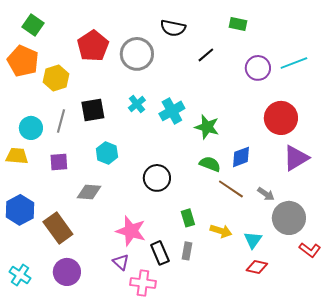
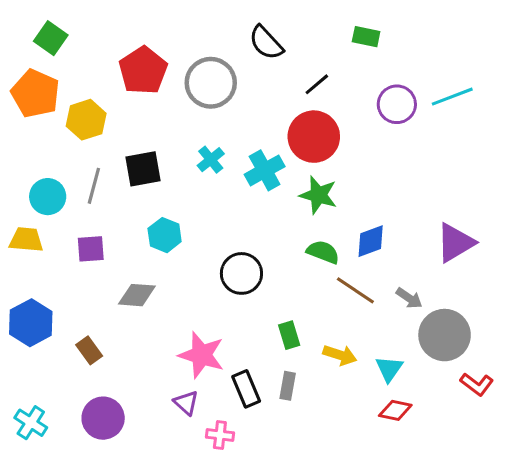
black semicircle: (173, 28) -> (266, 43), turned 35
red circle: (281, 118) -> (314, 137), moved
brown rectangle: (58, 228) -> (89, 350), size x0.6
pink cross: (143, 283) -> (220, 435), size x0.7

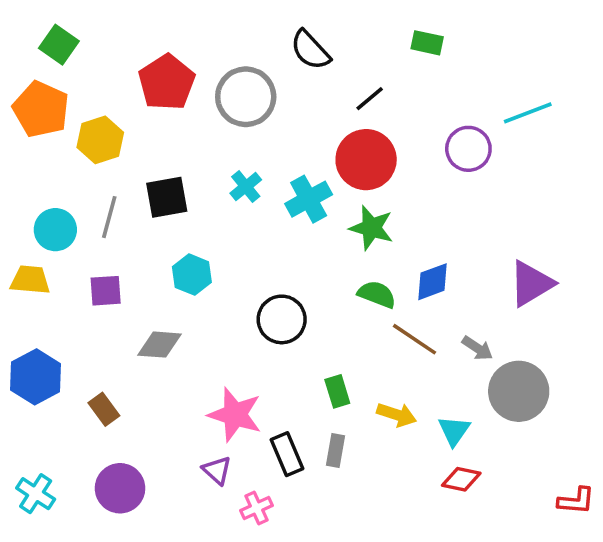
purple circle: (397, 104) -> (468, 149), moved
red L-shape: (477, 384) -> (576, 501), moved, turned -32
pink cross: (220, 435) -> (256, 508), turned -32

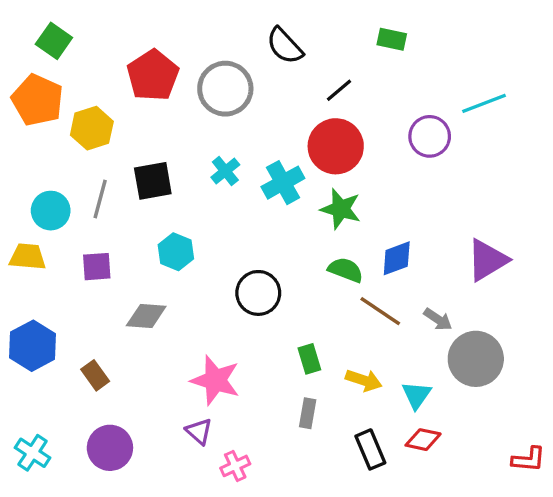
black rectangle: (287, 454) -> (370, 449), moved

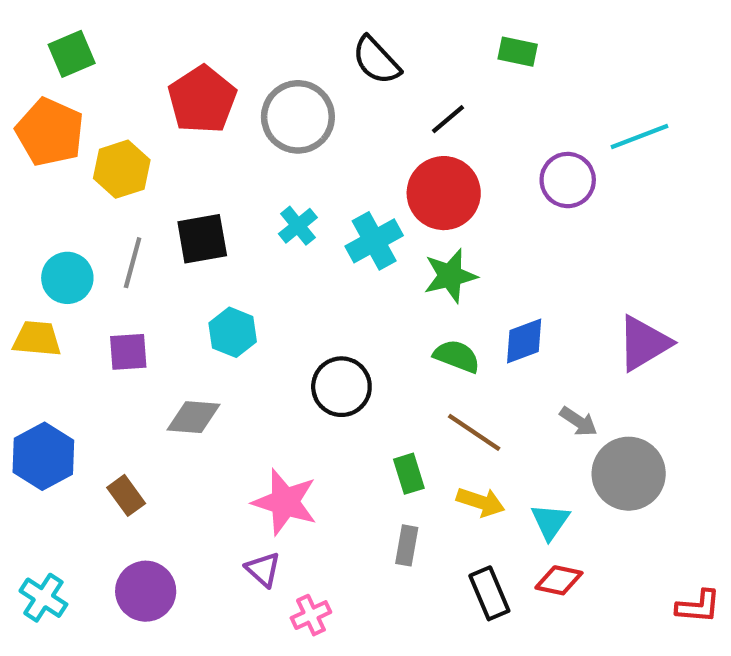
green square: (54, 41) -> (72, 54), turned 32
green star: (341, 209) -> (450, 276), turned -30
brown line: (380, 311) -> (474, 432), moved

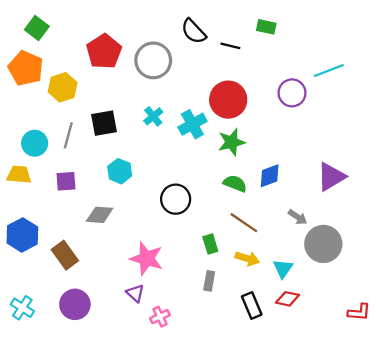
green square: (72, 54) -> (37, 28), turned -30
black line: (448, 119) -> (230, 46), moved, turned 54
brown rectangle: (126, 495) -> (65, 255), size x1.4

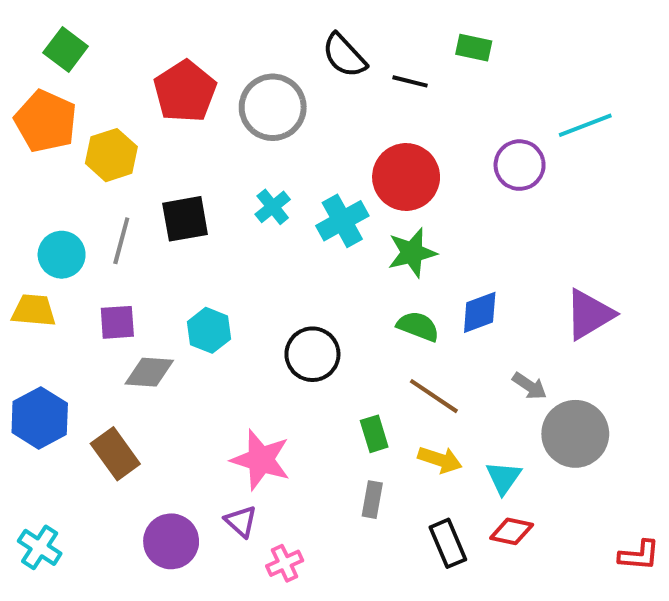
cyan hexagon: (120, 171) -> (209, 330), moved
gray diamond: (100, 215) -> (149, 372), moved
purple circle: (75, 304) -> (171, 541), moved

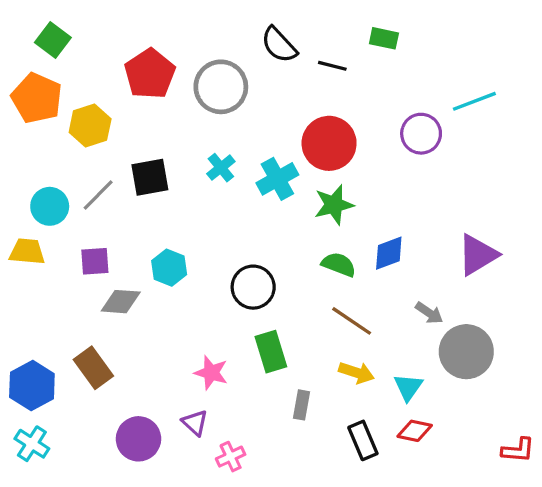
gray line: (121, 241) -> (98, 195), turned 30
blue hexagon: (40, 418) -> (32, 386), moved
green rectangle: (374, 434) -> (271, 352), moved, size x1.4
pink star: (261, 460) -> (211, 373), size x0.7

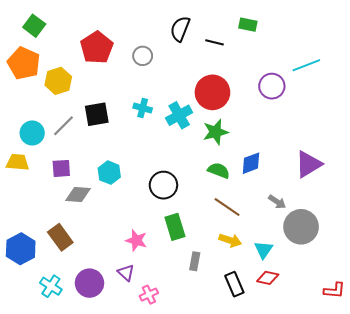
black semicircle: (279, 45) -> (180, 29), turned 65
gray circle: (221, 87) -> (143, 56), size x0.6
cyan cross: (221, 168) -> (143, 108), turned -36
cyan cross: (32, 444) -> (51, 286), moved

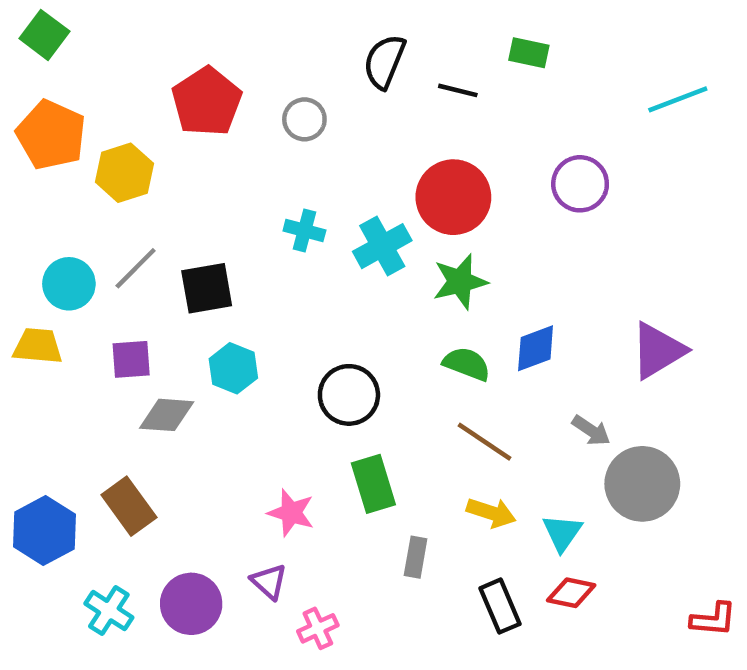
green square: (34, 26) -> (44, 35), moved
cyan line: (306, 65) -> (678, 99), moved
black square: (97, 114) -> (207, 288), moved

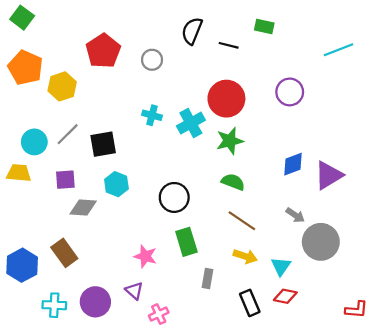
blue diamond: (536, 348) -> (293, 164), moved
cyan cross: (109, 611) -> (54, 305), turned -30

